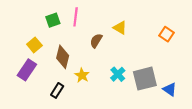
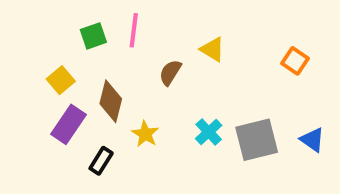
purple rectangle: (27, 70) -> (68, 124), moved
blue triangle: (170, 89) -> (312, 140), moved

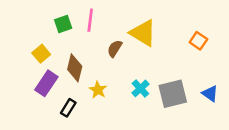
yellow triangle: (212, 49) -> (143, 33), size x1.6

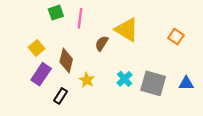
green square: (63, 24) -> (56, 13), moved
gray square: (173, 94) -> (153, 83), turned 30
blue triangle: (210, 94) -> (186, 83), turned -35

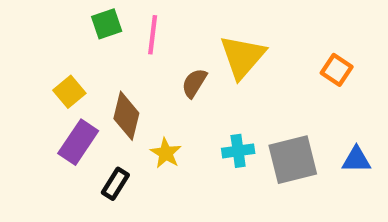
yellow triangle: (127, 30) -> (242, 57), turned 40
cyan cross: (124, 79) -> (238, 151), turned 35
gray square: (153, 83) -> (293, 160), turned -30

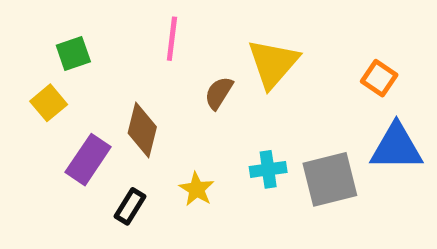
green square: (107, 24) -> (73, 53), moved
yellow square: (69, 92) -> (49, 103), moved
yellow star: (166, 153) -> (197, 189), moved
blue triangle: (356, 160) -> (396, 147), moved, size x1.6

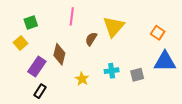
gray square: (330, 179) -> (137, 75), size x0.6
black rectangle: (130, 206) -> (40, 91), moved

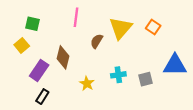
green square: (31, 23) -> (33, 24), turned 32
orange square: (158, 33) -> (153, 27), moved

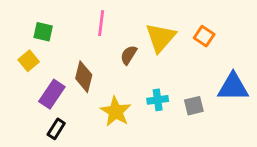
yellow star: (87, 83) -> (116, 112), size x1.5

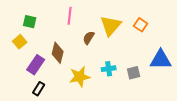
yellow star: (116, 112) -> (80, 77), turned 30

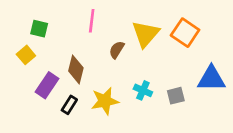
orange square: (141, 25) -> (185, 33), size x1.5
cyan cross: (109, 69) -> (143, 90), turned 32
black rectangle: (39, 89) -> (69, 105), moved

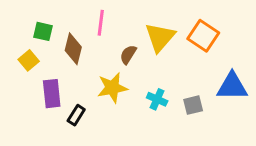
brown diamond: (76, 69) -> (73, 49), moved
purple rectangle: (47, 85) -> (52, 94), turned -40
yellow star: (105, 101) -> (112, 88), moved

